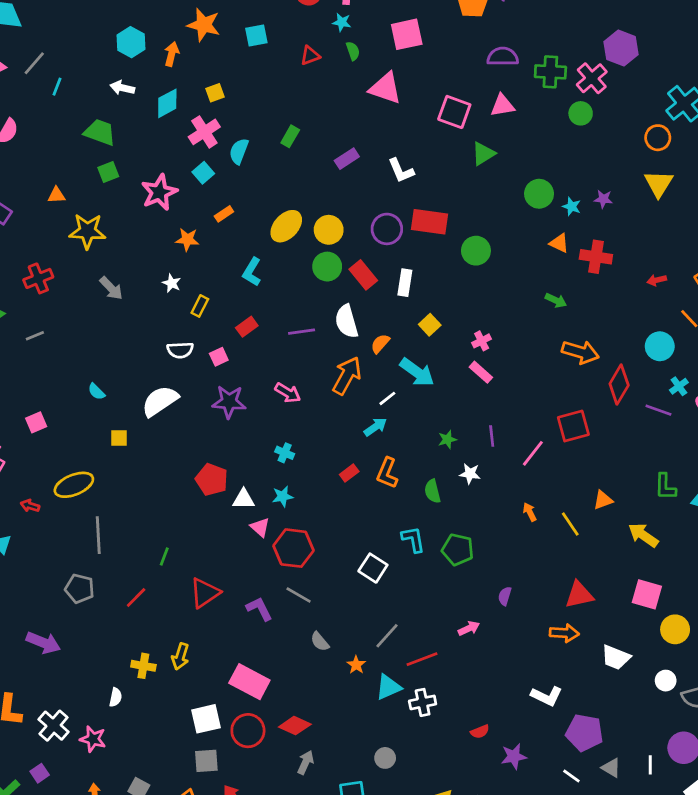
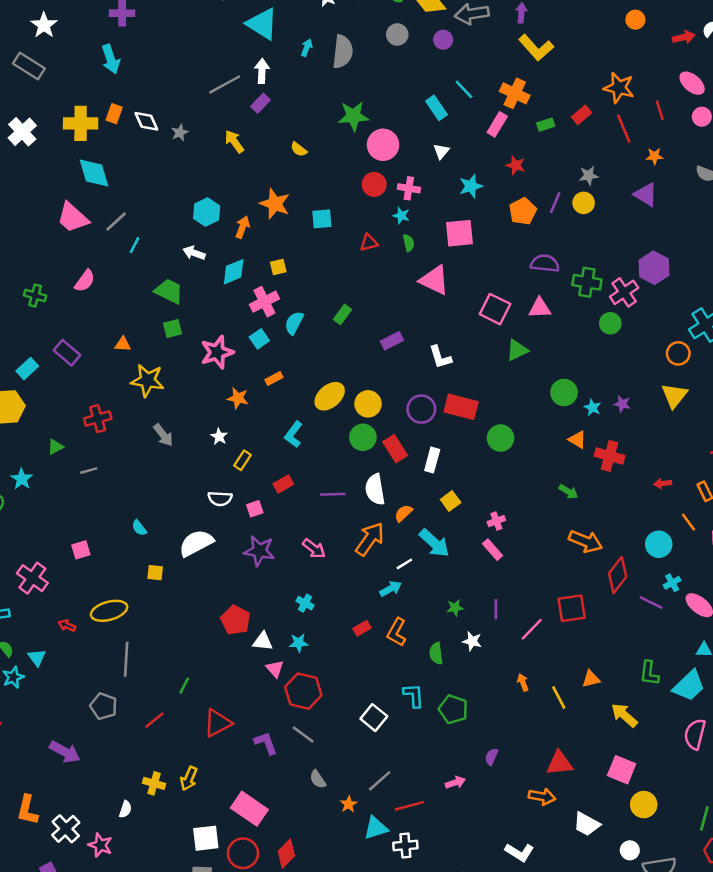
red diamond: (295, 726) -> (286, 854), turned -76

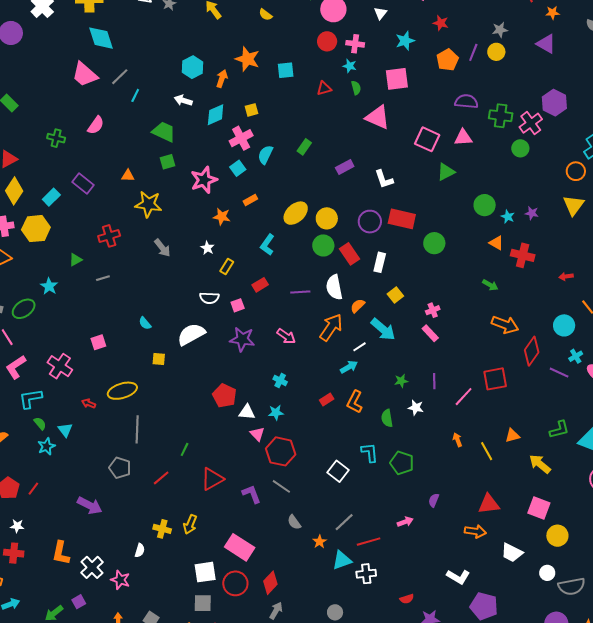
green L-shape: (649, 673) -> (559, 430), turned -110

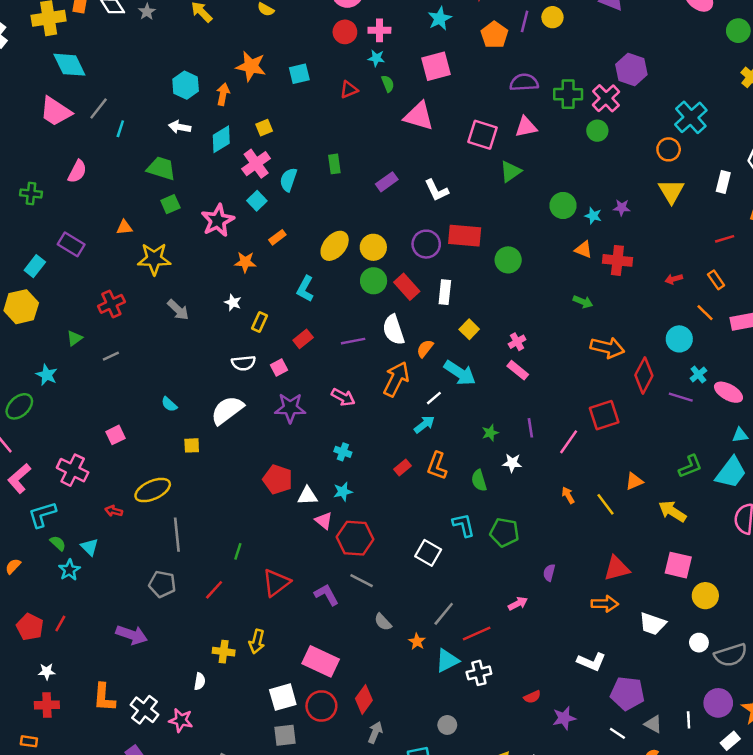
green rectangle: (304, 147) -> (334, 164), turned -35

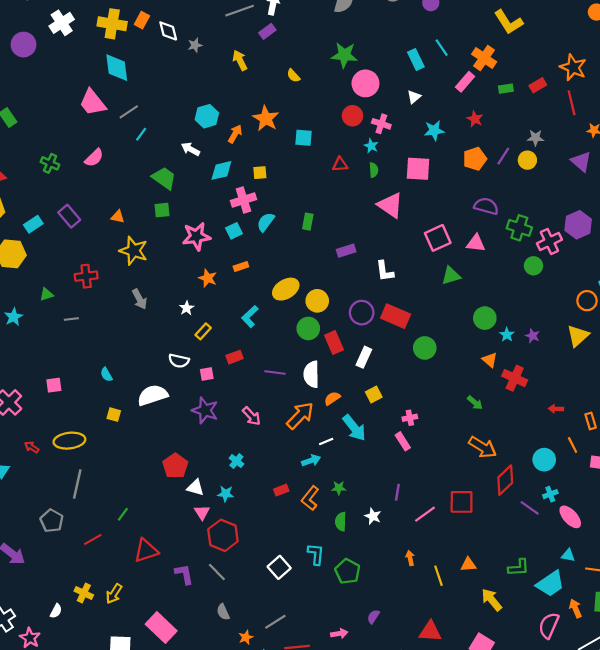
pink square: (483, 135) -> (438, 238), turned 30
green star: (490, 433) -> (339, 488), moved

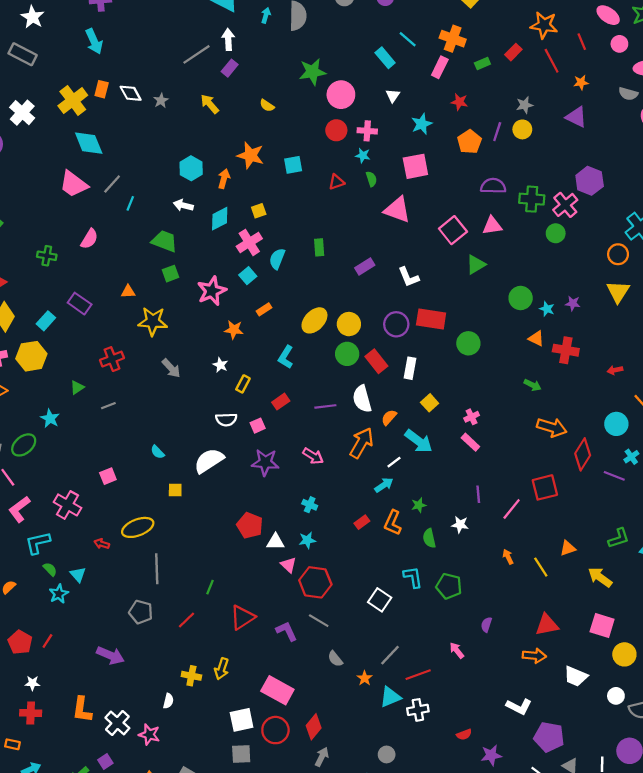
yellow cross: (112, 24) -> (73, 100), turned -32
pink arrow: (339, 634) -> (457, 650), turned -105

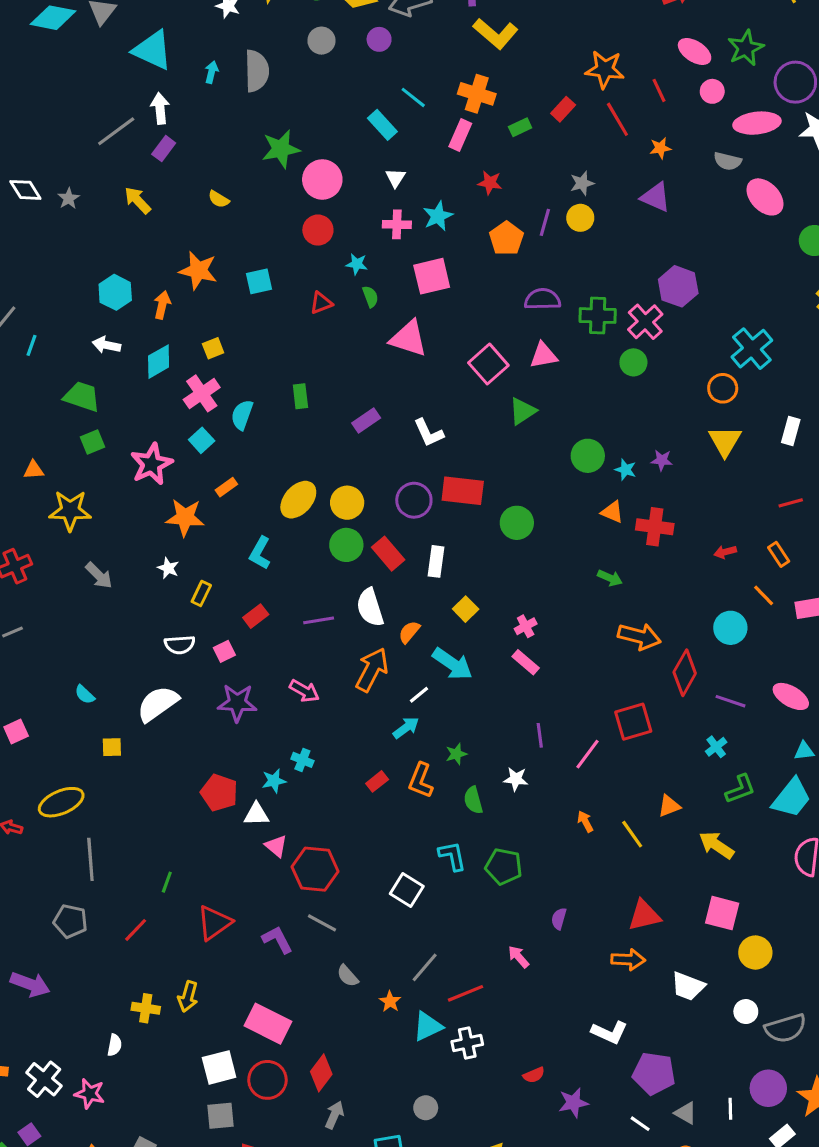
pink cross: (367, 131) -> (397, 224), moved
orange star: (234, 330) -> (185, 517), size x1.4
cyan cross: (631, 457) -> (716, 747), moved
cyan star: (307, 540) -> (274, 781), moved

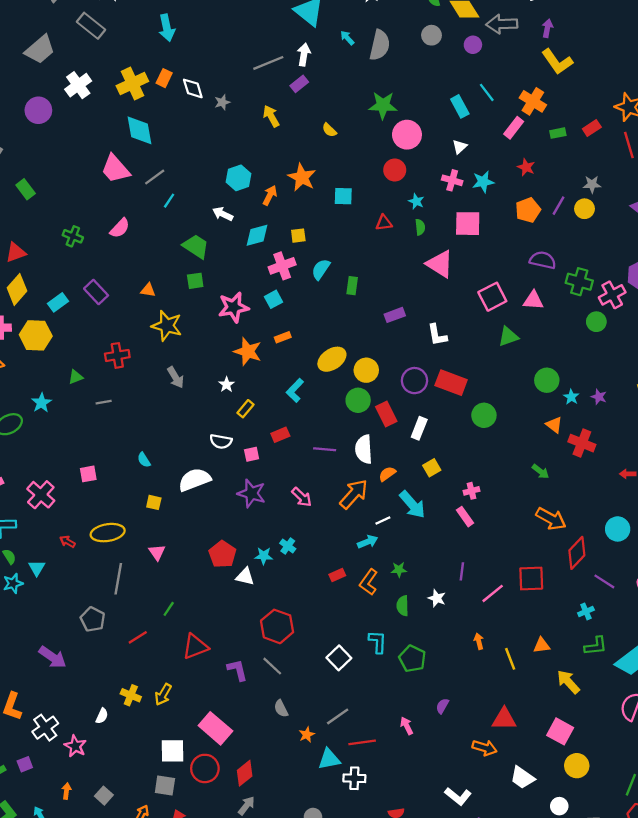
cyan arrow: (212, 72) -> (347, 38), turned -70
cyan semicircle: (242, 415) -> (321, 269), moved
pink triangle: (276, 846) -> (157, 552), moved

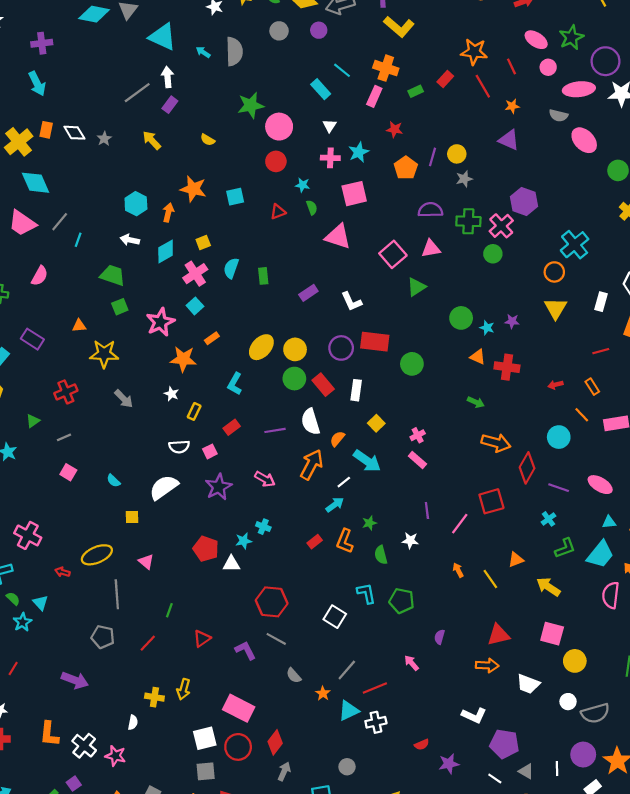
gray star: (592, 184) -> (464, 179), moved
pink square: (88, 474) -> (68, 472), moved, turned -35
purple star: (251, 493) -> (219, 487), turned -30
red triangle: (195, 647) -> (202, 639), size x0.7

